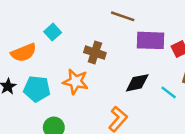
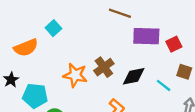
brown cross: (95, 53) -> (104, 67), moved, turned 36
cyan pentagon: (37, 89) -> (35, 96), moved

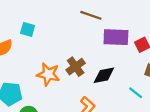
cyan square: (53, 28) -> (28, 29), turned -32
cyan line: (164, 85) -> (136, 93), moved

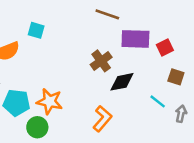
brown cross: (76, 67) -> (101, 61), moved
orange star: (48, 74) -> (50, 101), moved

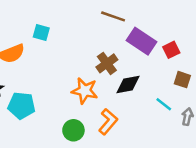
purple rectangle: (135, 39) -> (142, 41), turned 32
orange star: (50, 101) -> (85, 91), moved
green circle: (37, 127) -> (73, 130), moved

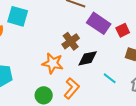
cyan square: (41, 32) -> (18, 16), size x1.5
cyan line: (164, 104) -> (110, 78), moved

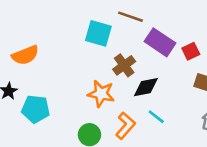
cyan square: (18, 16) -> (98, 33), moved
cyan line: (110, 78) -> (156, 117), moved

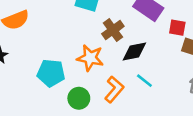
red square: (191, 51) -> (177, 28), moved, turned 36
cyan pentagon: (36, 109) -> (51, 73), moved

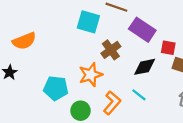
black diamond: (134, 52) -> (145, 67), moved
orange star: (90, 58) -> (91, 75), turned -30

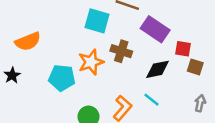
brown cross: (111, 50) -> (121, 51), turned -36
orange star: (91, 75) -> (91, 62), moved
cyan pentagon: (56, 88) -> (62, 78), moved

